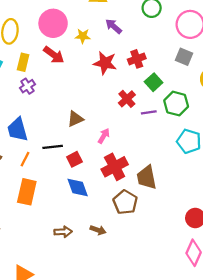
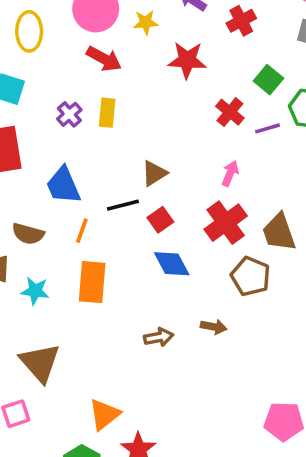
red cross: (137, 59) -> (241, 21), moved
yellow rectangle: (23, 62) -> (107, 113), moved
brown triangle: (75, 119) -> (154, 173), moved
pink arrow: (104, 136) -> (230, 173), moved

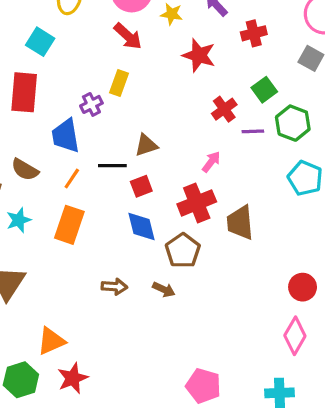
purple cross: (69, 114) -> (91, 104), moved
brown pentagon: (251, 276) -> (183, 251), moved
cyan star: (35, 291) -> (19, 220), turned 30

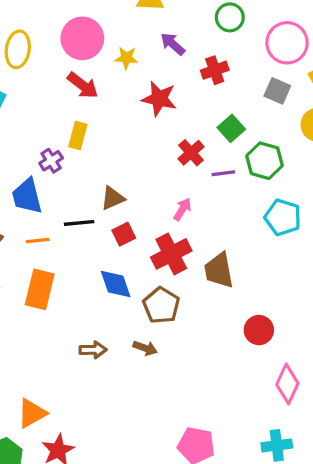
orange line: (72, 179) -> (38, 241), turned 55
red square: (141, 186) -> (124, 234), moved
red circle: (303, 287) -> (259, 330), moved

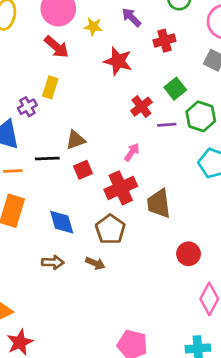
blue diamond: (116, 284) -> (62, 222), moved

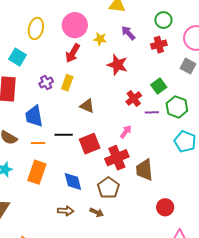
red cross: (164, 41) -> (159, 45), moved
red arrow: (56, 47) -> (73, 53), turned 78
purple cross: (27, 107) -> (46, 83), moved
brown triangle: (76, 140) -> (87, 106), moved, turned 42
red square: (83, 170) -> (90, 144), size x1.5

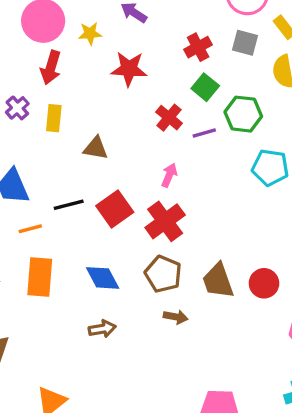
red cross: (159, 45) -> (198, 47), moved
purple cross: (46, 83) -> (17, 108), moved
brown trapezoid: (144, 170) -> (218, 281), moved
brown arrow: (97, 212) -> (176, 317), moved

